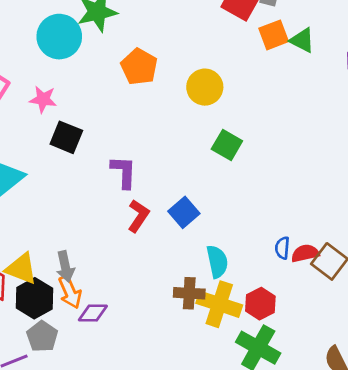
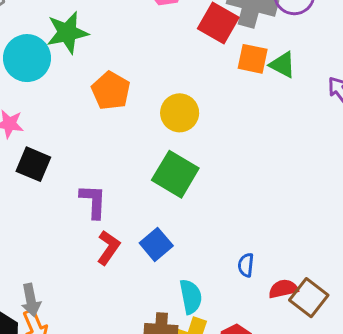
orange square: (274, 35) -> (253, 59), turned 32
green square: (227, 145) -> (175, 174), moved, size x1.4
blue semicircle: (282, 248) -> (246, 265), moved

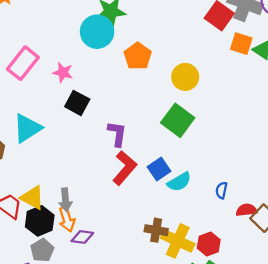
cyan circle: (27, 58) -> (97, 32), moved
red L-shape: (108, 248) -> (125, 168), size x1.4
cyan semicircle: (191, 297) -> (179, 182), moved, turned 65

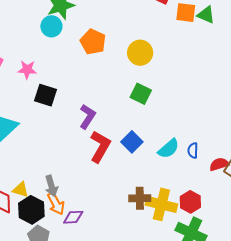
cyan circle: (97, 32) -> (51, 26), size x0.7
green square: (178, 120) -> (141, 94), size x0.7
purple L-shape: (117, 134) -> (87, 117), turned 35
cyan semicircle: (179, 182) -> (169, 149), moved
yellow triangle: (32, 198) -> (21, 190), size x0.7

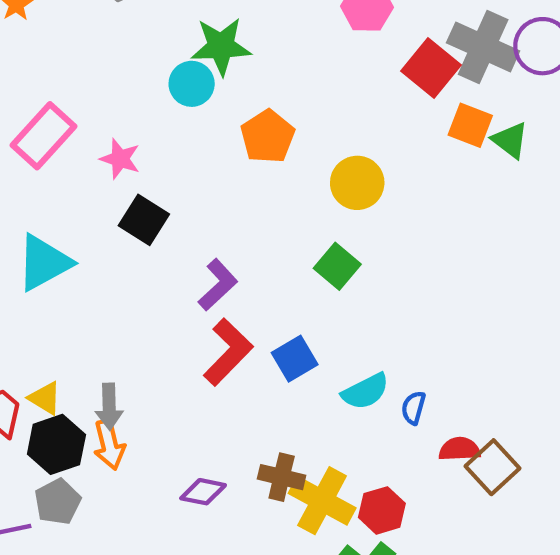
purple diamond: (73, 217) -> (203, 492), moved

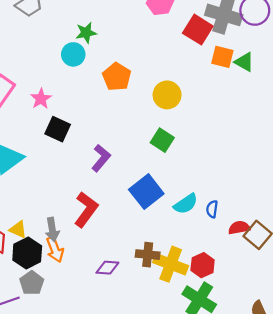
green star: (221, 46) -> (86, 33), size x0.7
pink star: (120, 159) -> (41, 99), turned 30
red L-shape: (228, 352) -> (86, 210), moved
blue square: (295, 359) -> (146, 192), size x1.4

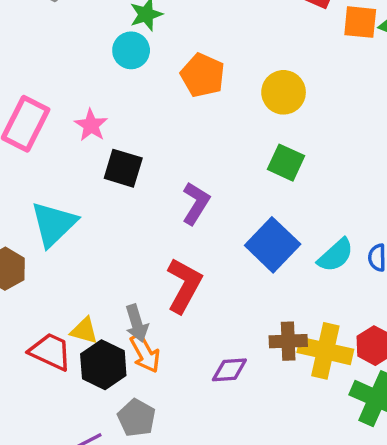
gray pentagon: (32, 283) -> (137, 418), moved

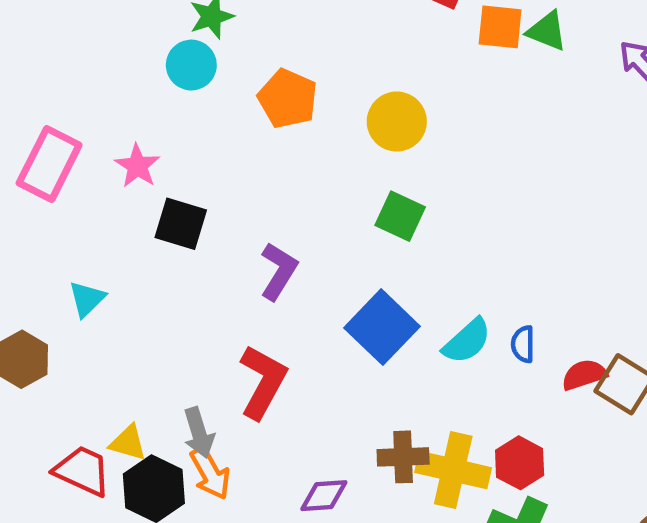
cyan triangle: (54, 224) -> (87, 299), size x0.6

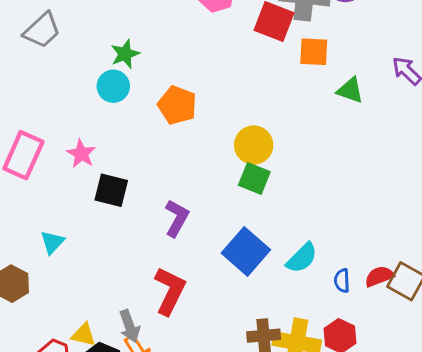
green triangle: (547, 31) -> (350, 90), moved
yellow circle: (397, 122) -> (254, 145), moved
blue semicircle: (523, 344) -> (342, 281), moved

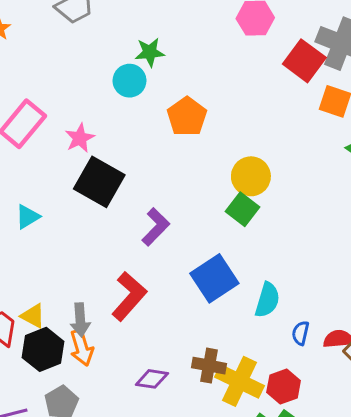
black square: (111, 190) -> (99, 182), size x1.4
cyan semicircle: (302, 258) -> (267, 300), turned -44

